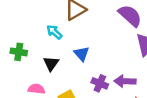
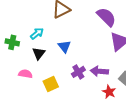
cyan arrow: (54, 32) -> (37, 33), moved, turned 96
purple cross: (100, 83) -> (78, 72), turned 32

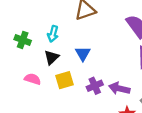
cyan arrow: (37, 33) -> (53, 34), turned 136
yellow square: (51, 84) -> (65, 80), moved

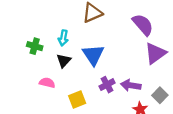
blue triangle: (83, 54) -> (93, 55), size x1.5
yellow square: (65, 80) -> (77, 99), moved

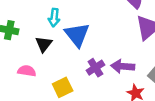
cyan arrow: (63, 38) -> (54, 18), moved

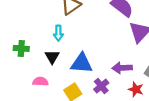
blue triangle: (77, 35) -> (82, 63), moved, turned -40
purple cross: (95, 68) -> (101, 86), moved

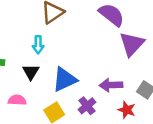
blue triangle: (82, 63) -> (65, 79), turned -30

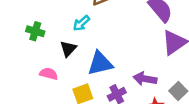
cyan arrow: (38, 45) -> (81, 23), turned 36

